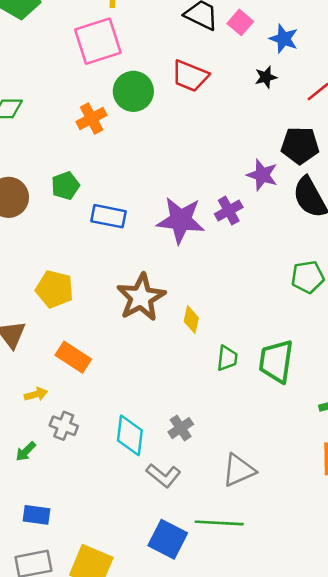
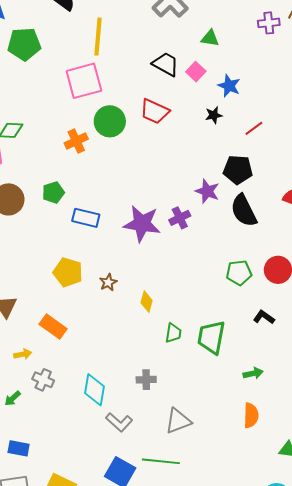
yellow pentagon: (54, 289) -> (68, 272), moved
brown star: (141, 297) -> (108, 282), size x0.5
gray cross: (181, 428) -> (146, 380), moved, turned 30

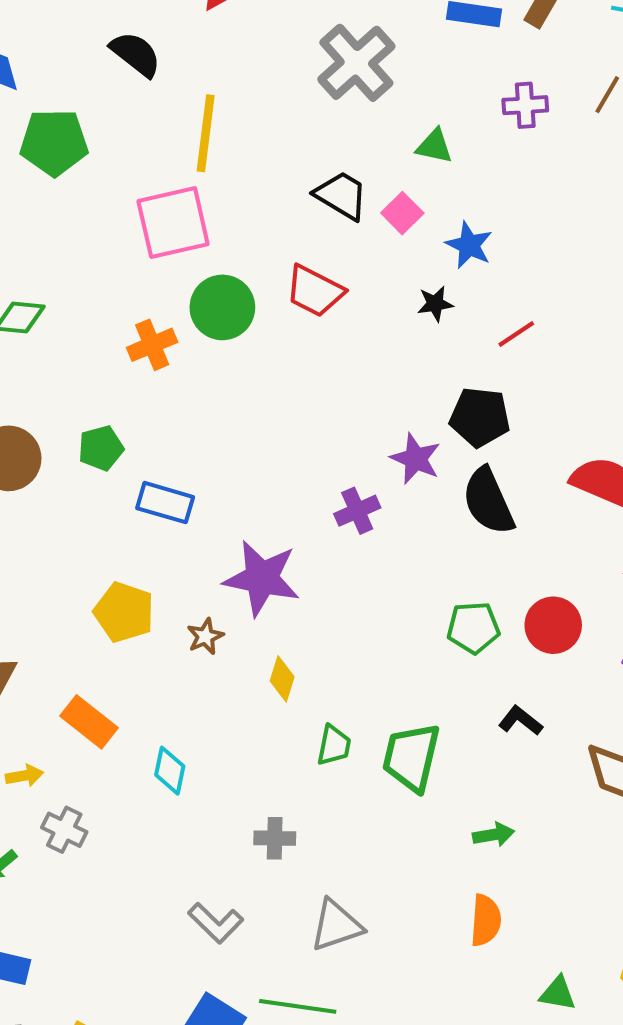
purple cross: (269, 23) -> (525, 105), moved
purple star: (142, 224) -> (262, 578), moved
cyan diamond: (94, 390) -> (170, 771), moved, size x0.7

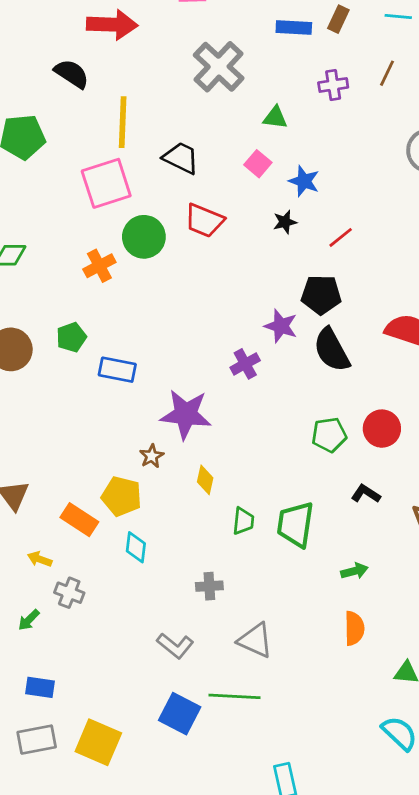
black trapezoid: (341, 195) -> (181, 158), moved
yellow pentagon: (124, 612) -> (122, 496), moved
yellow arrow: (24, 776) -> (40, 559), turned -145
gray triangle: (336, 925) -> (255, 640), turned 48

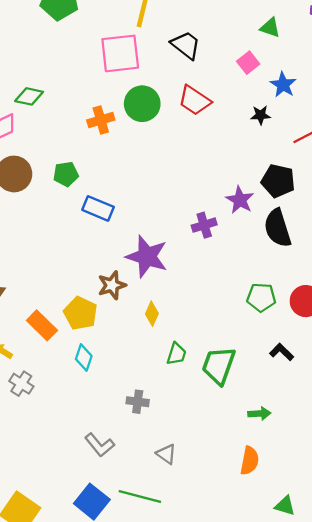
brown star: (152, 456) -> (112, 285), size x1.4
gray triangle: (255, 640) -> (166, 454), size x0.7

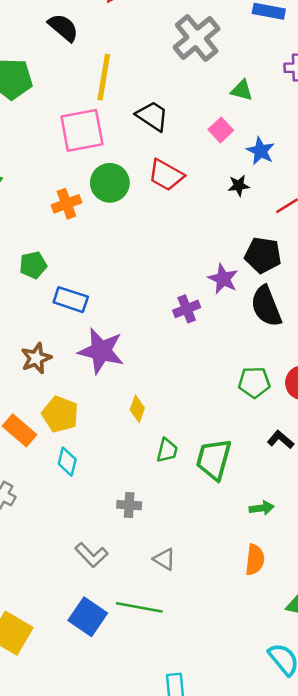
purple star: (147, 257) -> (101, 351), moved
brown star: (112, 285) -> (36, 358), moved

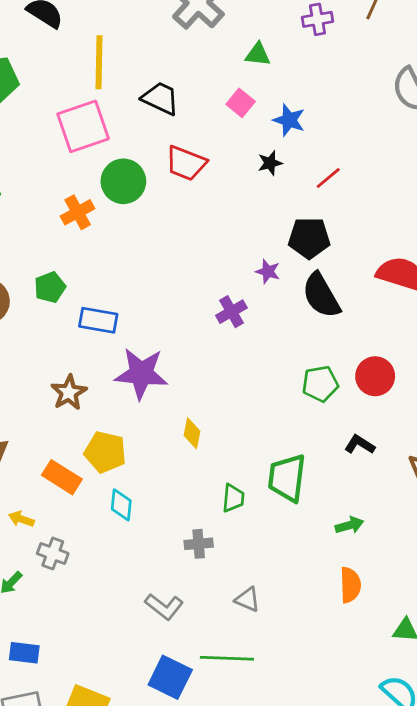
purple star: (223, 279) -> (268, 271), size x0.7
green trapezoid: (167, 450) -> (233, 498), moved

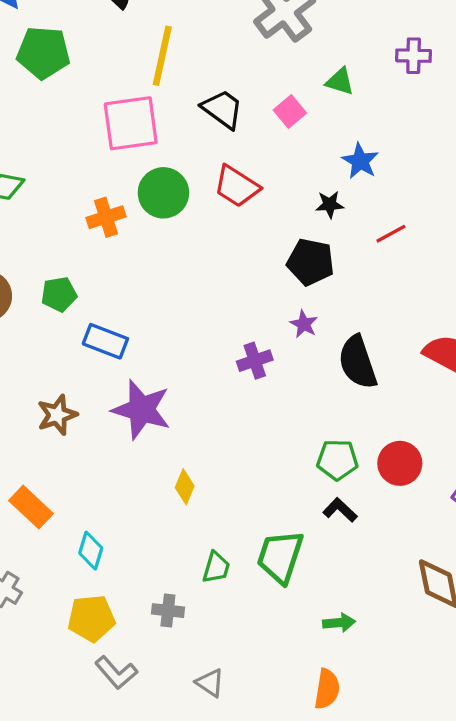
pink square: (241, 103) -> (290, 112), moved
black pentagon: (309, 238) -> (311, 262), moved
black L-shape: (360, 445) -> (340, 510), moved
yellow pentagon: (105, 452) -> (91, 618), moved, turned -30

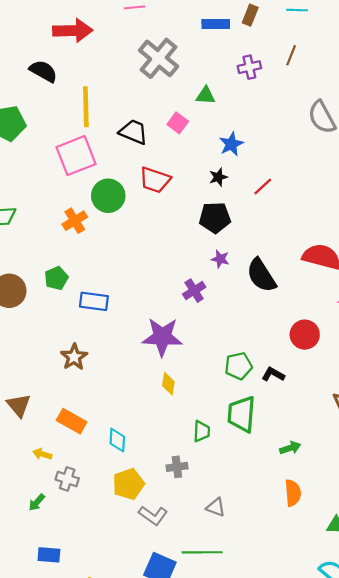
blue star: (360, 161) -> (231, 144), turned 30
purple star: (142, 410) -> (162, 337), moved
green pentagon: (337, 460) -> (238, 366), moved

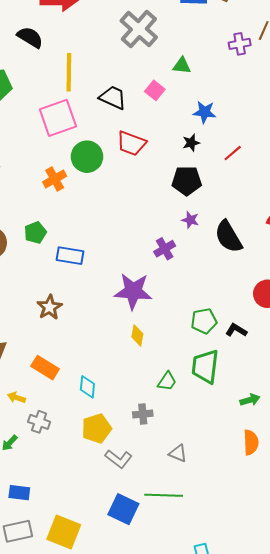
purple cross: (249, 67) -> (240, 44), moved
blue star: (231, 144) -> (204, 112), turned 30
green trapezoid: (202, 431) -> (167, 381), turned 30

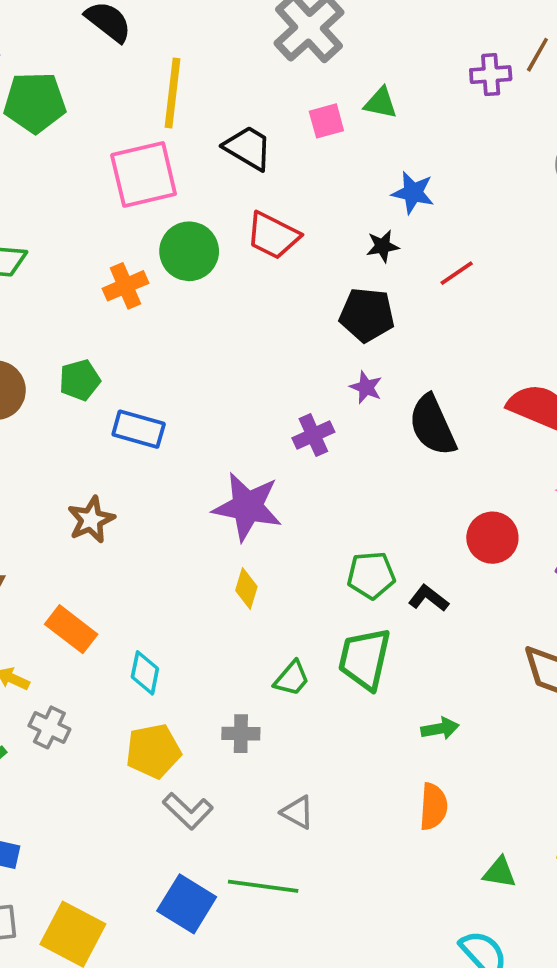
pink square: (155, 90) -> (326, 121), moved, turned 30

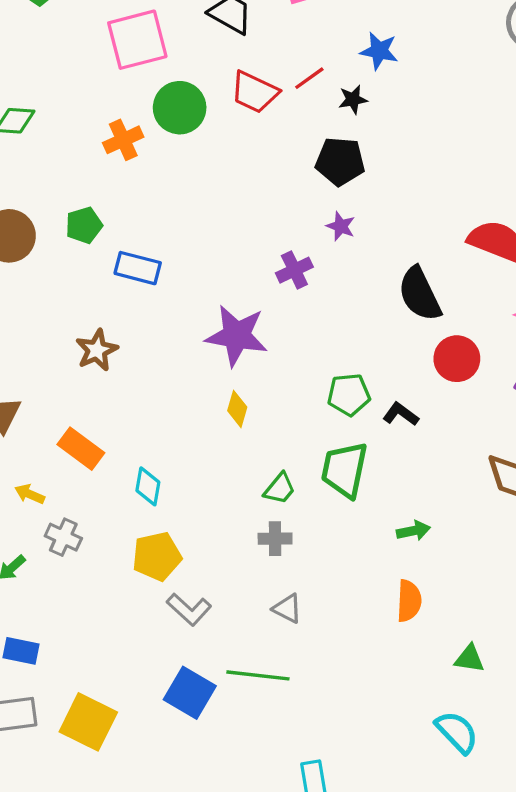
red line: (457, 273) -> (309, 78), moved
black semicircle: (432, 425) -> (420, 294), moved
gray cross: (241, 734) -> (275, 539), moved

